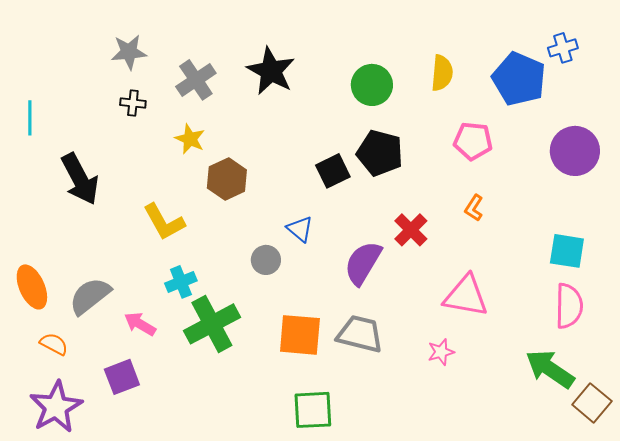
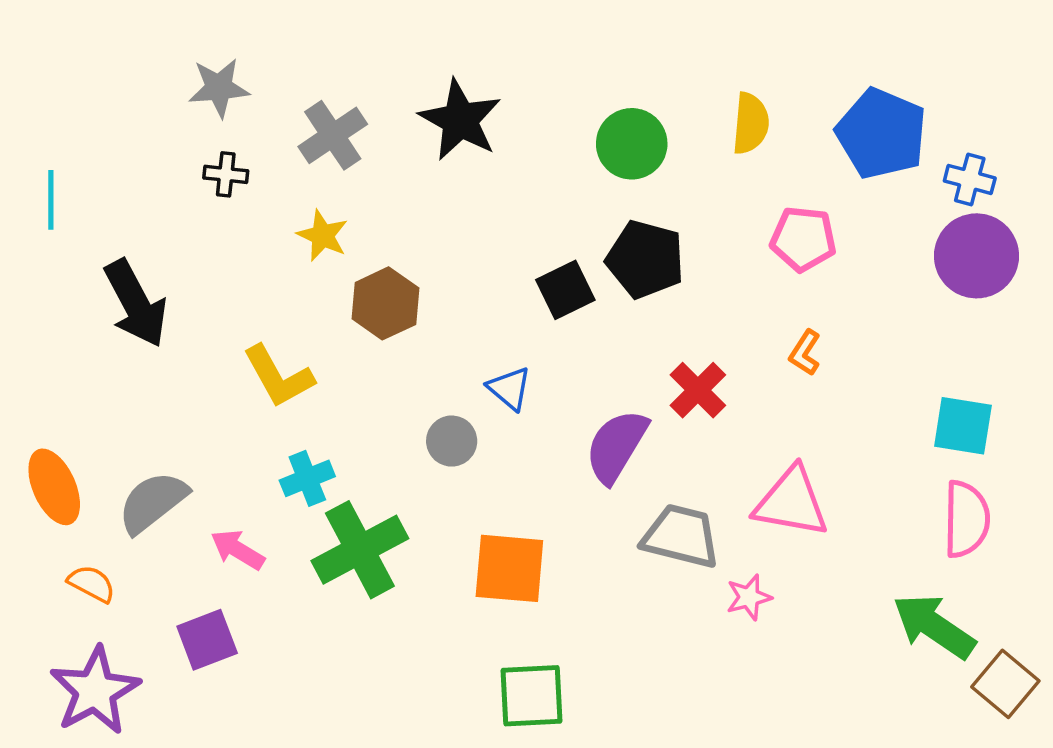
blue cross: (563, 48) -> (970, 179), moved, turned 32
gray trapezoid: (360, 334) -> (681, 536), moved

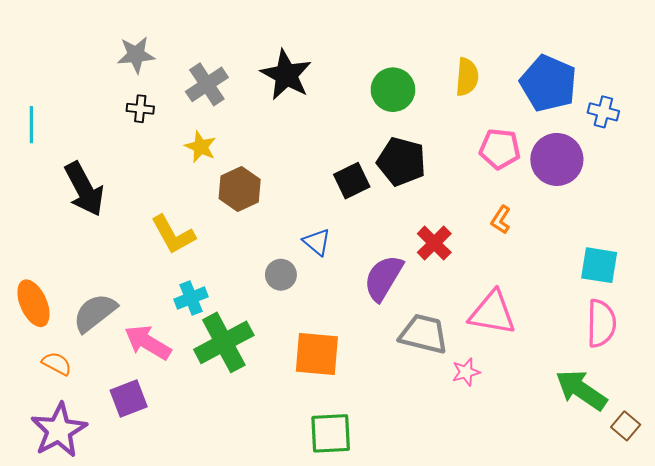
purple circle: (976, 256) -> (557, 159), moved
pink arrow: (238, 550) -> (148, 342), size x1.4
brown square: (1005, 684) -> (626, 426), size x0.7

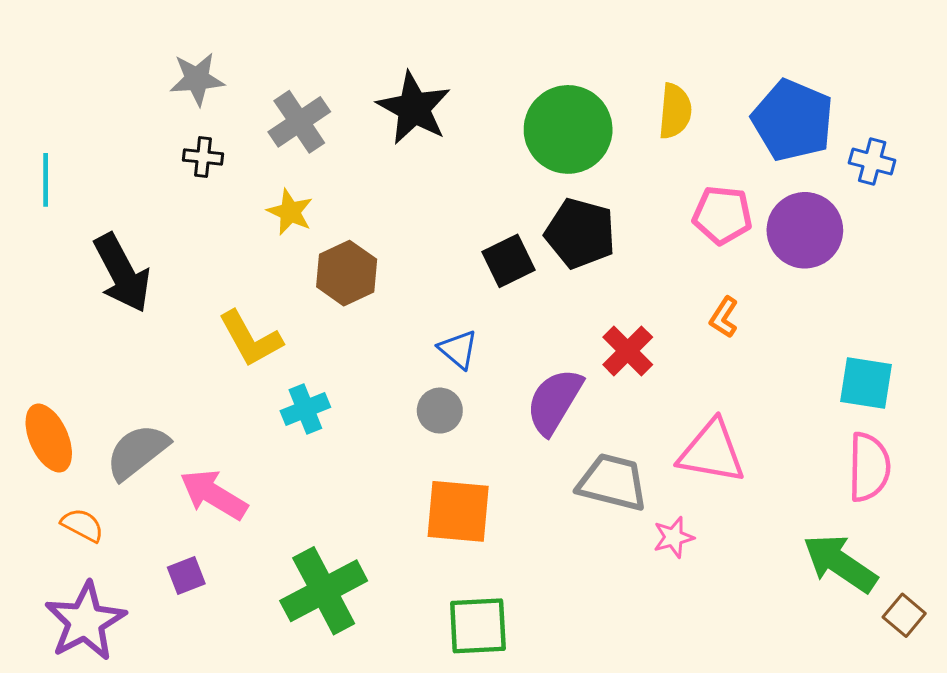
green circle: (393, 90) -> (568, 129), size x1.4
gray circle: (281, 275) -> (440, 411), moved
cyan cross: (191, 298) -> (305, 409), moved
green cross: (224, 342) -> (324, 591), moved
purple square: (129, 398) -> (186, 575), size x0.7

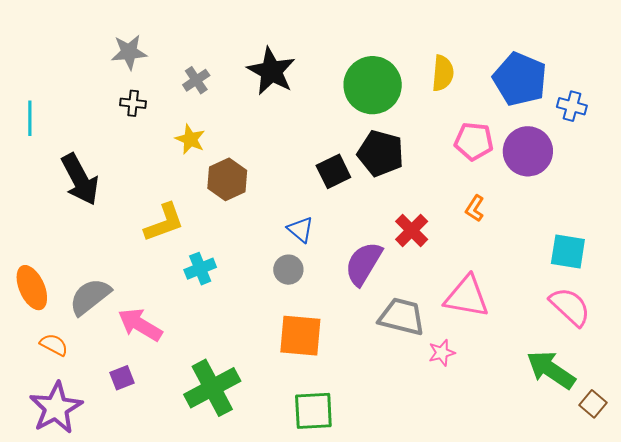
gray cross: (299, 122) -> (196, 80), size x0.7
yellow L-shape: (250, 339) -> (164, 222), turned -81
pink semicircle: (869, 467) -> (570, 307), turned -48

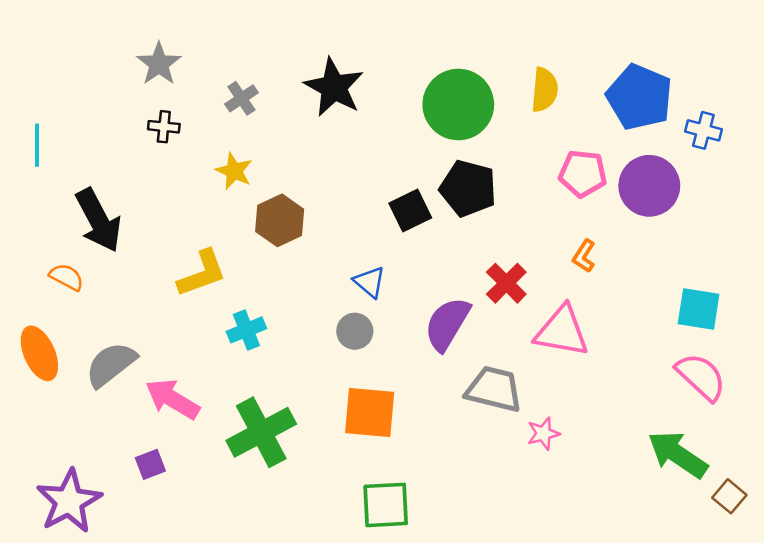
gray star: (129, 52) -> (159, 64), turned -30
pink triangle: (467, 297) -> (562, 331), moved
orange semicircle: (54, 345) -> (66, 277), moved
green cross: (212, 388) -> (261, 432), moved

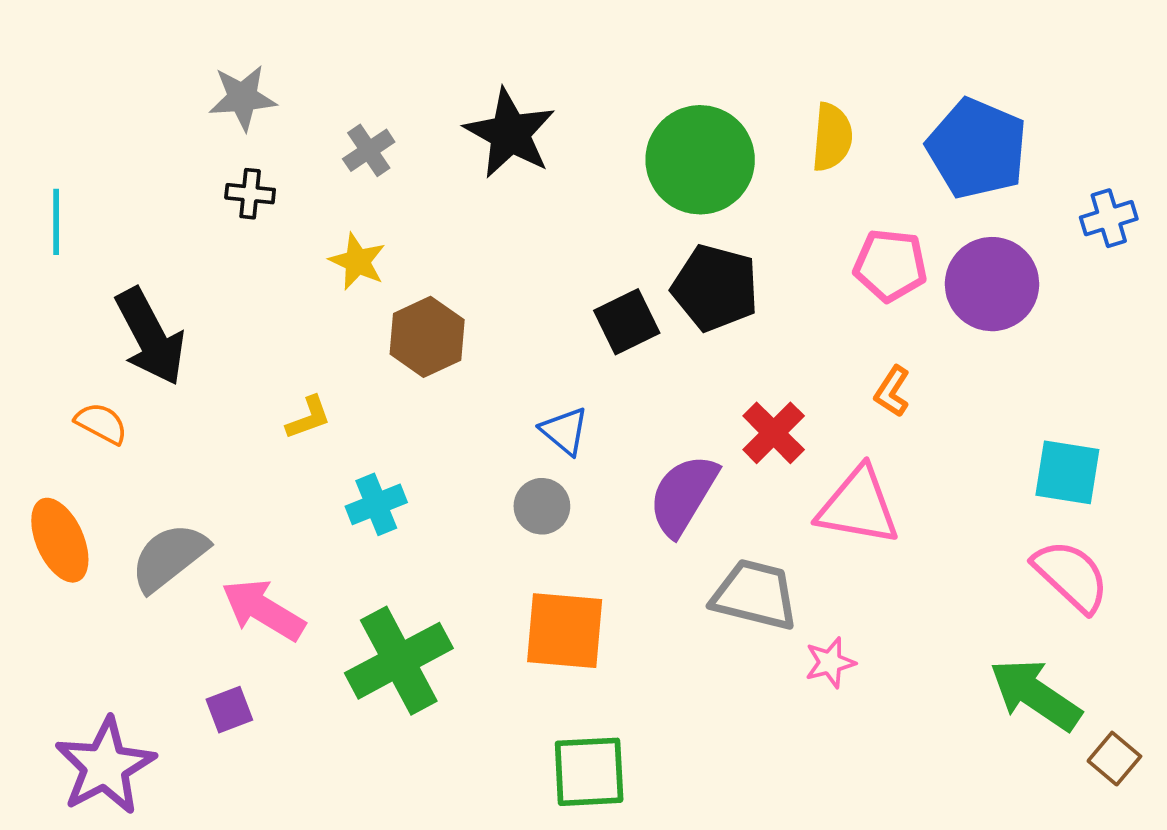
gray star: (159, 64) -> (243, 98), turned 30
blue cross: (703, 130) -> (1109, 218), moved, turned -32
yellow L-shape: (202, 273) -> (308, 418), size x0.6

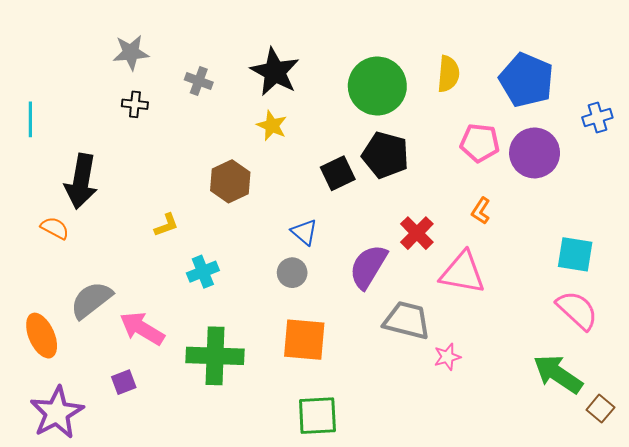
gray cross: (369, 150) -> (199, 81), turned -36
yellow star: (357, 261) -> (272, 126), moved
black arrow: (150, 337) -> (81, 181), turned 38
orange ellipse: (60, 540) -> (42, 336), moved
green cross: (399, 661) -> (215, 356), turned 30

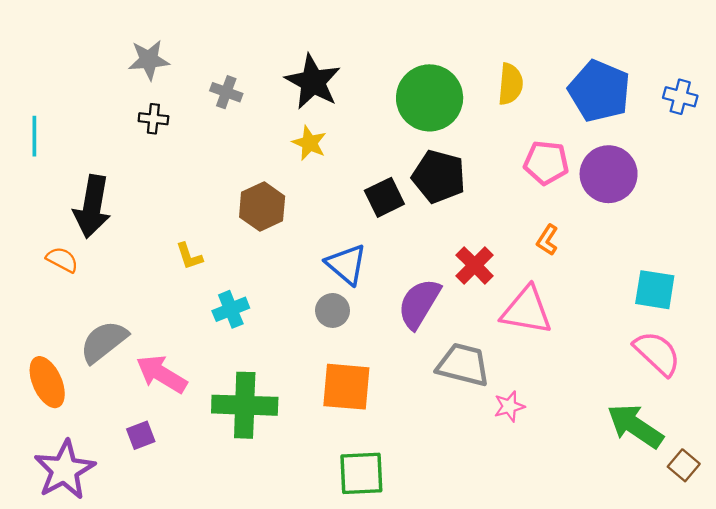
blue cross: (597, 117) -> (680, 97), moved, turned 32
yellow L-shape: (166, 225) -> (189, 256), turned 92
blue triangle: (304, 232) -> (346, 264), size x1.4

